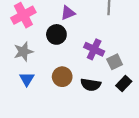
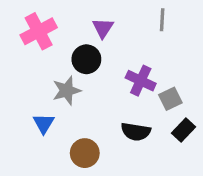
purple triangle: (68, 13) -> (103, 28), turned -35
gray star: (23, 52) -> (67, 91), moved
brown circle: (62, 77) -> (85, 153), moved

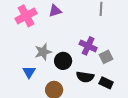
purple triangle: (103, 28) -> (55, 11), moved, turned 40
black circle: (86, 59) -> (63, 61), moved
black rectangle: (183, 130) -> (106, 83), moved, turned 72

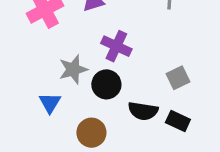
purple cross: (88, 46) -> (116, 46), moved

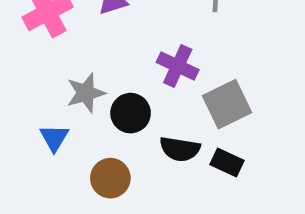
purple cross: (116, 46) -> (178, 66), moved
gray square: (178, 78) -> (227, 104), size x1.5

